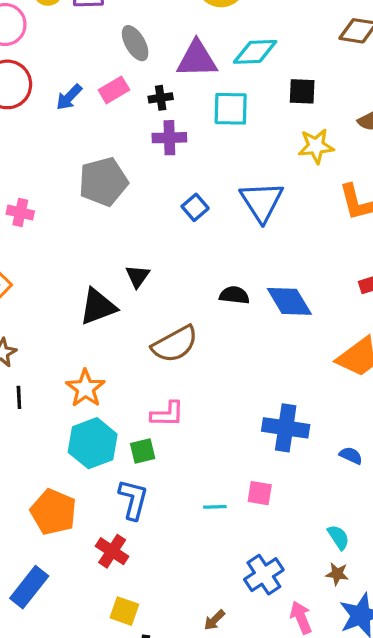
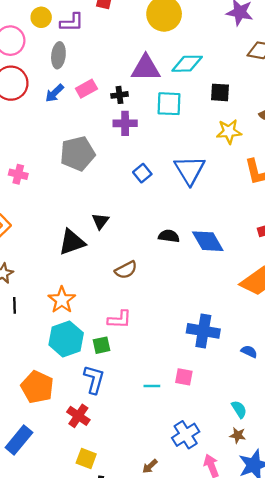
gray ellipse: (135, 43) -> (58, 55), moved, turned 35
brown semicircle: (175, 344) -> (126, 270), size x0.7

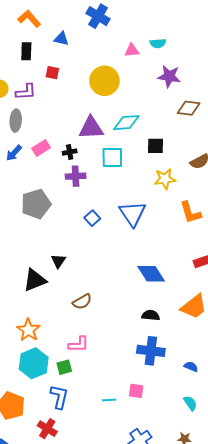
black semicircle: (169, 236) -> (151, 315), moved
cyan semicircle: (239, 409) -> (190, 403), moved

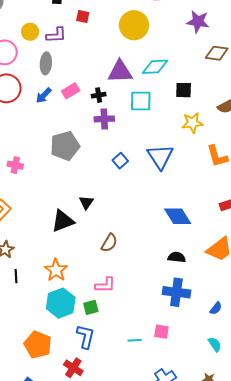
brown semicircle: (82, 302) -> (109, 243), turned -30
blue semicircle: (191, 367) -> (216, 308), turned 104

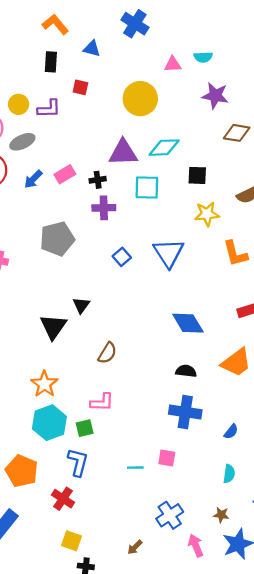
gray ellipse: (46, 63) -> (22, 142), moved, turned 60
black triangle: (63, 221) -> (53, 327), turned -35
cyan semicircle: (215, 344) -> (229, 474), turned 42

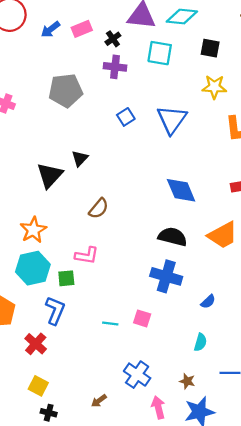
black cross: (98, 180) -> (113, 39), turned -35
black semicircle: (186, 371) -> (173, 237), size x1.4
blue cross: (170, 515) -> (137, 375), turned -30

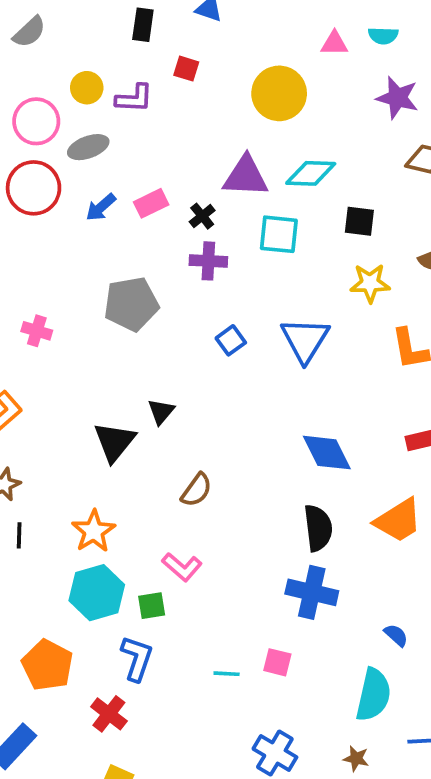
black semicircle: (173, 237) -> (318, 528), turned 72
pink L-shape: (87, 256) -> (182, 567), turned 35
blue semicircle: (208, 302) -> (396, 635), moved, turned -91
cyan semicircle: (200, 342) -> (373, 695), size x1.8

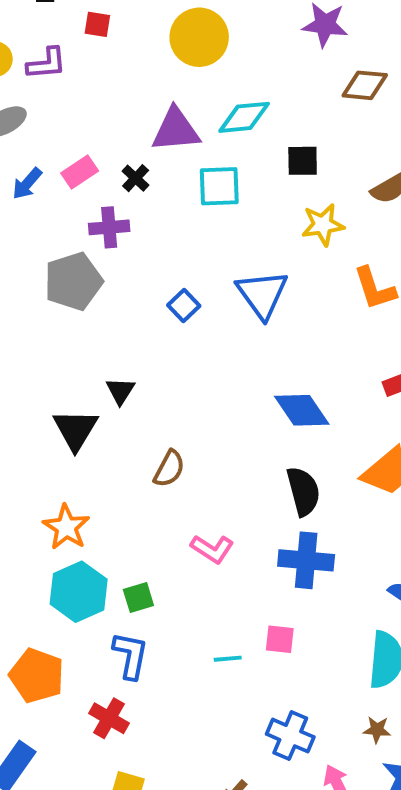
purple cross: (208, 261) -> (109, 227), moved
pink L-shape: (182, 567) -> (212, 549), moved

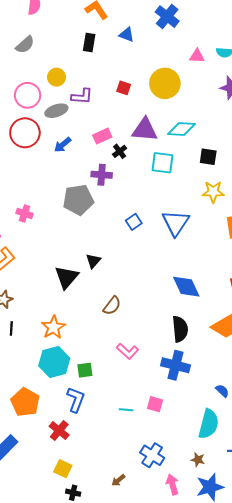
red square: (97, 24) -> (124, 88), moved
purple L-shape: (47, 63) -> (82, 96), moved
pink rectangle: (80, 172) -> (102, 136), moved

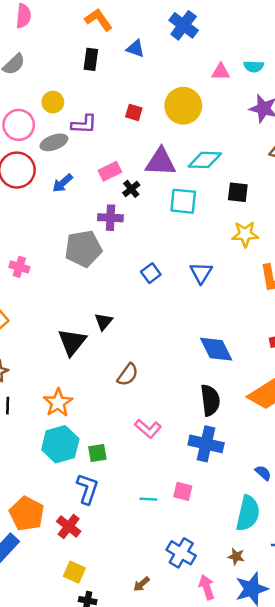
blue triangle: (176, 223) -> (201, 273), size x0.7
orange pentagon: (25, 402) -> (27, 514), moved

